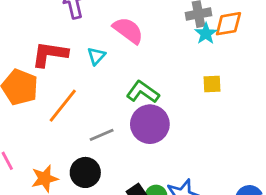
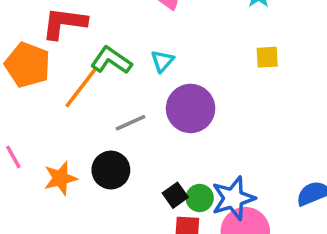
cyan triangle: (96, 56) -> (162, 61), moved
green L-shape: (143, 92) -> (111, 60), moved

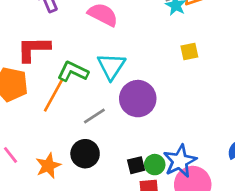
cyan triangle: (162, 61) -> (111, 66), size x1.6
black square: (175, 195) -> (136, 165), turned 30

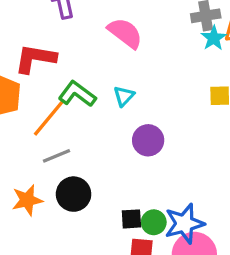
cyan triangle: (111, 66) -> (124, 96), size x0.6
purple circle: (138, 99) -> (148, 140), size x0.7
gray line: (94, 116) -> (57, 156), moved

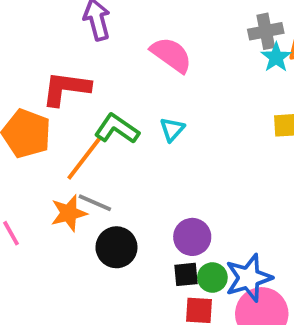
purple circle: (148, 140) -> (192, 237), moved
gray line: (57, 156) -> (95, 203), turned 48
orange star: (27, 200) -> (69, 213), moved

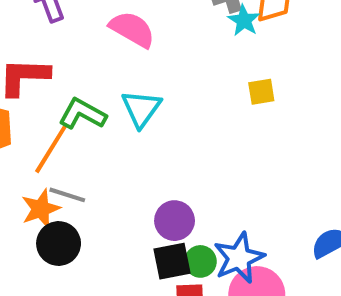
cyan triangle: (172, 129) -> (141, 109), size x1.5
black circle: (116, 247) -> (59, 243), moved
black square: (186, 274) -> (172, 261), size x1.4

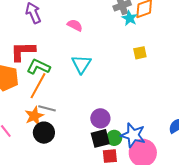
pink semicircle: (132, 29) -> (75, 25), size x0.7
green L-shape: (82, 114) -> (38, 67), moved
blue star: (239, 258) -> (133, 135), turned -30

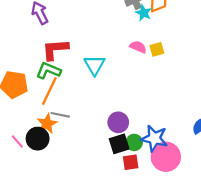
pink semicircle: (75, 25) -> (138, 47), moved
red L-shape: (23, 51) -> (55, 49), moved
black circle: (44, 133) -> (38, 139), moved

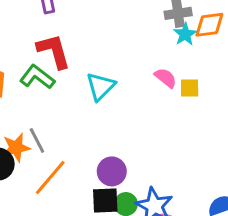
red L-shape: (55, 49) -> (54, 51), turned 64
orange line: (49, 91) -> (50, 178), moved
gray line: (60, 115) -> (37, 140), turned 36

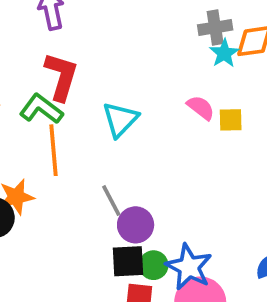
red L-shape: (54, 51) -> (61, 76), turned 33
gray line: (37, 140) -> (111, 200), moved
orange line: (50, 178) -> (54, 150), moved, turned -45

